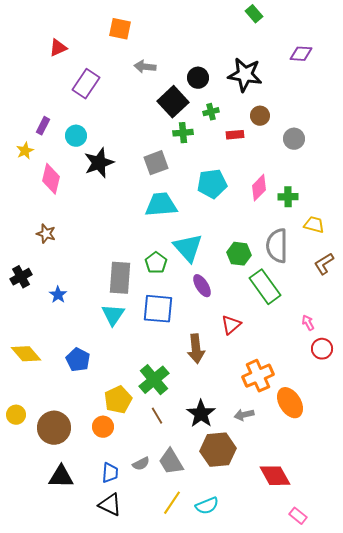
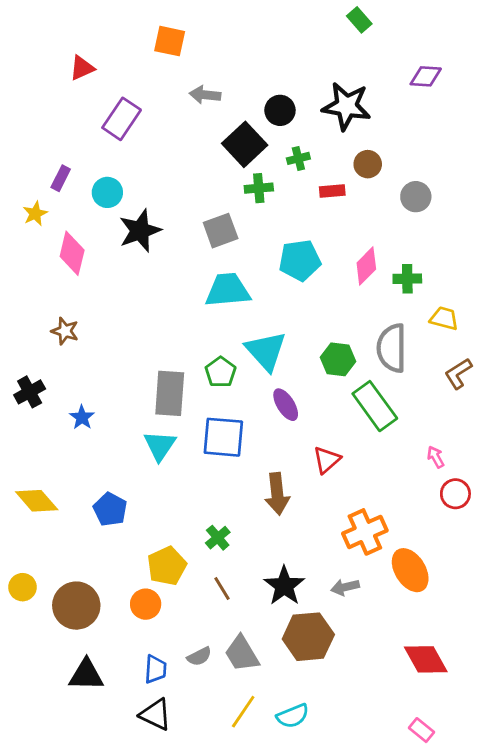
green cross: (154, 380) -> (218, 538), size x0.6
red diamond: (275, 476) -> (426, 659), moved

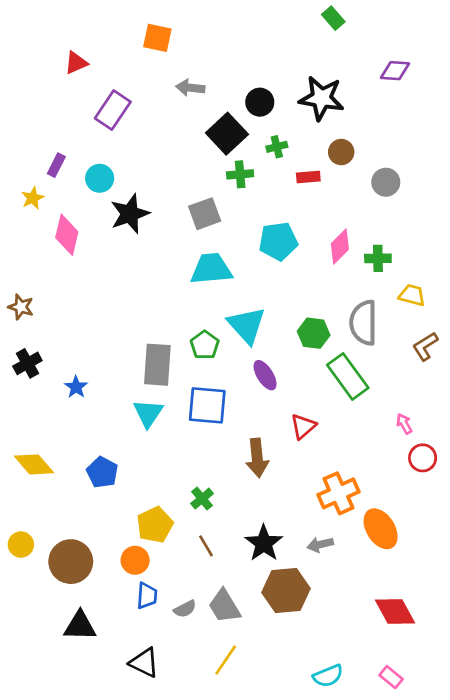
brown star: (65, 331) -> (21, 307), moved
blue trapezoid: (155, 669) -> (147, 596), moved
cyan semicircle: (293, 716) -> (328, 676), moved

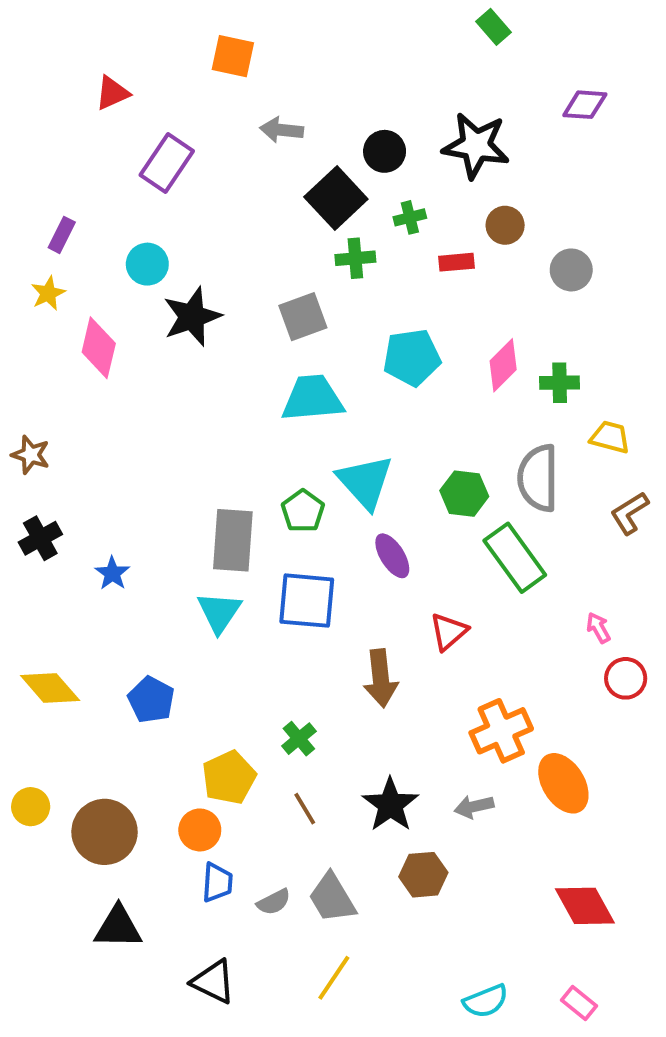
purple rectangle: (56, 165) -> (62, 235), moved
brown hexagon: (286, 590) -> (423, 875), size x0.7

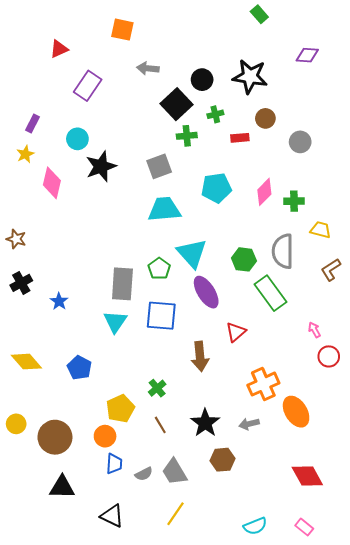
purple ellipse: (392, 556) -> (206, 292), size x1.4

